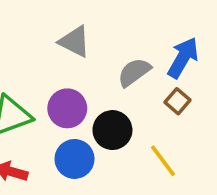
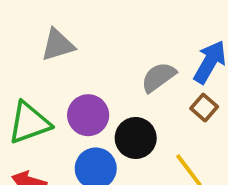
gray triangle: (75, 41) -> (58, 45), moved, turned -44

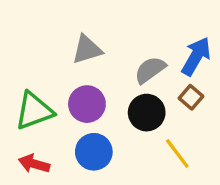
gray triangle: (58, 45) -> (87, 49), moved
black circle: (136, 138) -> (147, 113), moved

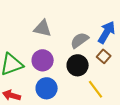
gray triangle: (87, 49) -> (43, 28), turned 30

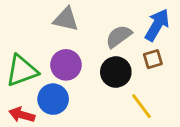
brown square: (104, 56) -> (153, 59), turned 32
blue circle: (47, 88) -> (53, 99), moved

